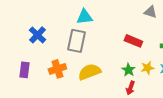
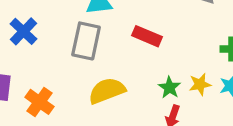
red rectangle: (133, 41) -> (147, 36), moved
orange cross: (57, 69) -> (39, 102), moved, turned -36

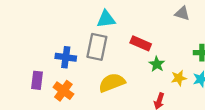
blue cross: (23, 31) -> (66, 57), moved, turned -36
green star: (169, 88) -> (157, 64), moved

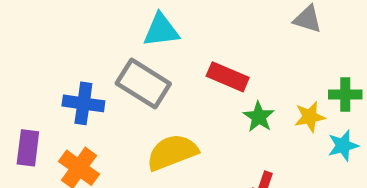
gray rectangle: (97, 47) -> (143, 83), turned -70
yellow star: (179, 78) -> (310, 117), moved

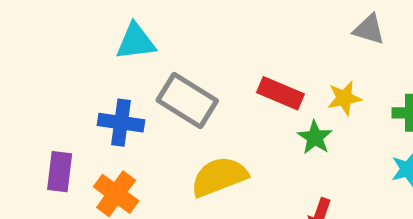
cyan triangle: (161, 30) -> (136, 42), moved
yellow star: (310, 117) -> (344, 98), moved

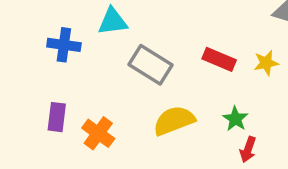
blue cross: (121, 123) -> (64, 45), moved
green star: (315, 137) -> (235, 119), moved

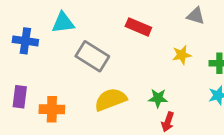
red rectangle: (219, 59) -> (138, 27), moved
green star: (235, 119) -> (158, 98), turned -30
orange cross: (98, 133) -> (52, 109), turned -35

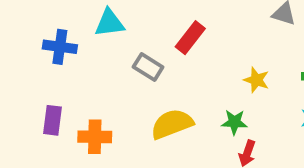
red rectangle: (138, 27) -> (190, 38), moved, turned -75
yellow star: (182, 55) -> (256, 80), moved, turned 30
gray rectangle: (92, 56) -> (148, 67), size x0.7

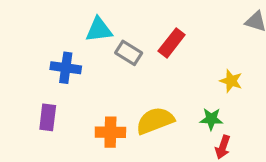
blue cross: (60, 47) -> (66, 68), moved
gray rectangle: (148, 67) -> (129, 53), moved
orange cross: (95, 137) -> (110, 132), moved

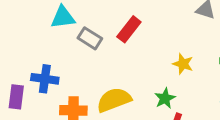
blue cross: (66, 68) -> (45, 79), moved
green star: (211, 119) -> (165, 98), turned -30

